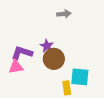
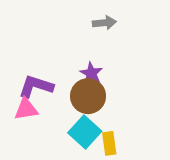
purple star: (47, 46) -> (91, 73), moved
cyan square: (80, 77) -> (85, 132), moved, turned 36

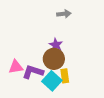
purple L-shape: (36, 86) -> (33, 72), moved
yellow rectangle: (109, 143) -> (65, 76), moved

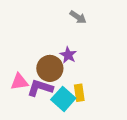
gray arrow: (64, 14) -> (78, 17), turned 40
brown circle: (54, 59) -> (50, 68), moved

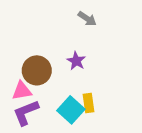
brown circle: (50, 68) -> (37, 70), moved
purple L-shape: (40, 88) -> (26, 113), moved, turned -40

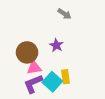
pink triangle: (22, 91) -> (34, 68), moved
purple L-shape: (26, 113) -> (33, 84), moved

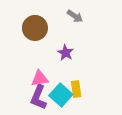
brown circle: (27, 52) -> (35, 28), moved
purple L-shape: (33, 84) -> (38, 97), turned -45

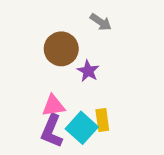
brown circle: (35, 28) -> (61, 49), moved

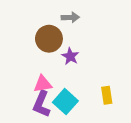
gray arrow: (101, 22) -> (70, 17), moved, turned -36
yellow rectangle: (102, 120) -> (107, 95), moved

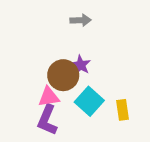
brown circle: (49, 39) -> (63, 75), moved
cyan square: (65, 102) -> (89, 101), moved

